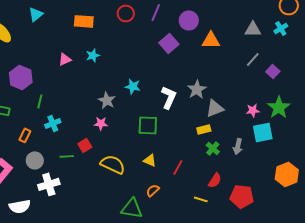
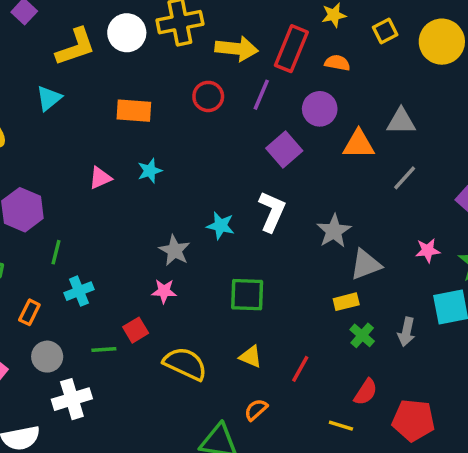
gray triangle: (253, 29) -> (401, 121), moved
gray line: (253, 59) -> (405, 178), moved
white L-shape: (169, 97) -> (272, 211), moved
pink star: (253, 110) -> (428, 250), moved

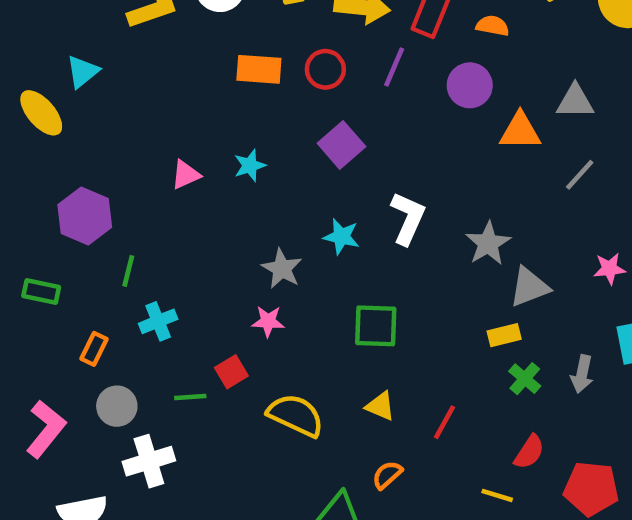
cyan triangle: (49, 98) -> (82, 72), moved
orange rectangle: (134, 111) -> (259, 69), moved
purple square: (284, 150) -> (341, 145), moved

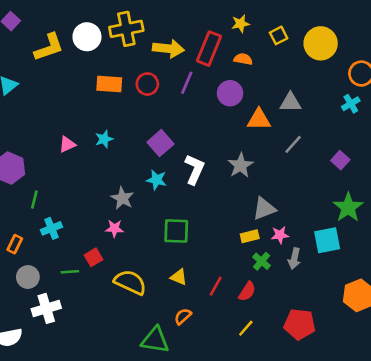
purple square: (341, 145) -> (160, 143), moved
gray star: (488, 243) -> (241, 165), moved
pink star: (610, 269) -> (280, 235), moved
red semicircle: (529, 452) -> (247, 291), moved
yellow line: (497, 495) -> (246, 328), turned -66

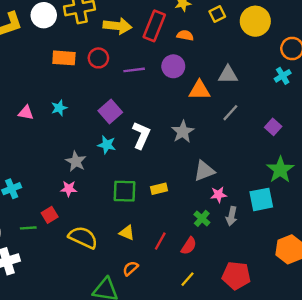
purple line: (187, 83) -> (134, 70), moved, turned 60
pink triangle: (67, 144) -> (26, 113), turned 35
yellow rectangle: (250, 236) -> (159, 189), moved

